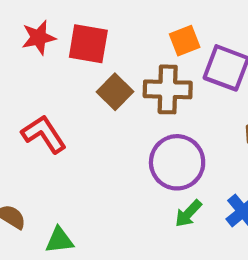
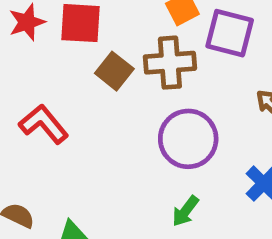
green arrow: (188, 213) -> (185, 211), moved

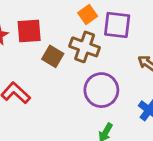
brown cross: (170, 63) -> (85, 47), turned 32

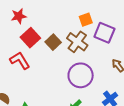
red square: (29, 31) -> (30, 38), moved, turned 36

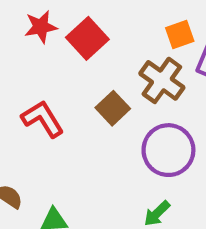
red square: (30, 38) -> (87, 38), moved
brown square: (53, 42) -> (113, 108), moved

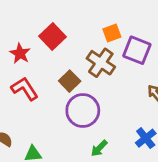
red star: (41, 27) -> (20, 53), moved, turned -30
purple circle: (168, 150) -> (83, 111), moved

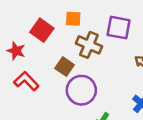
orange square: (112, 33) -> (73, 19), moved, turned 35

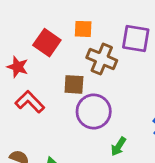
brown square: (65, 67) -> (74, 84), turned -30

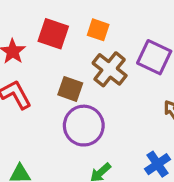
red square: (47, 43) -> (53, 34), turned -32

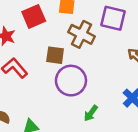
red square: (53, 34) -> (34, 16), turned -30

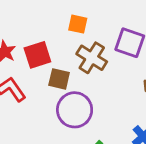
red square: (34, 16) -> (37, 55), moved

